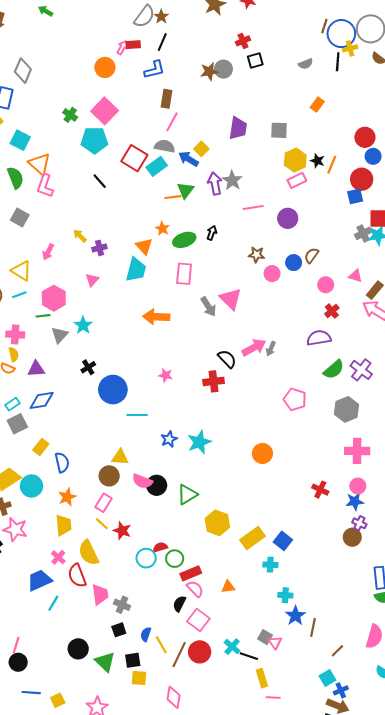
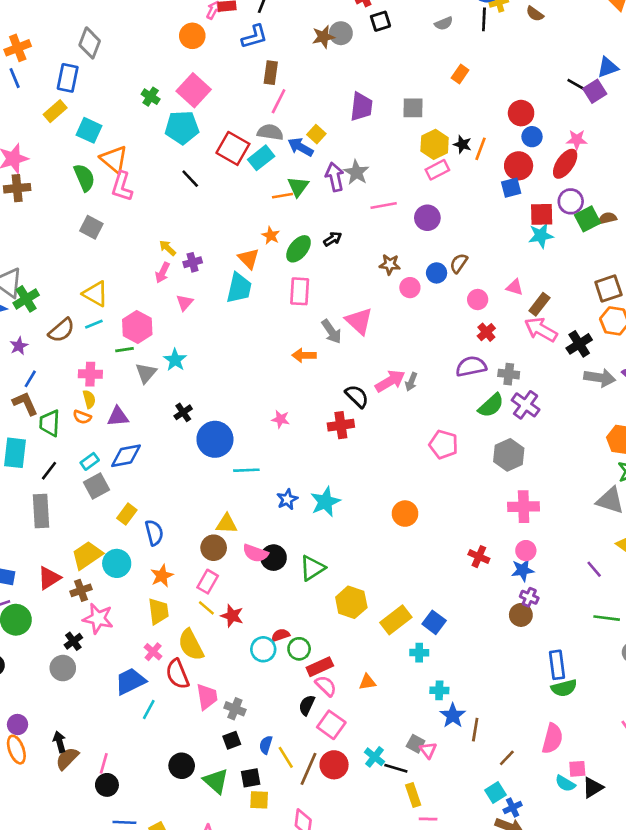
black arrow: (212, 233) -> (333, 239), turned 40
gray cross: (363, 233) -> (509, 374), moved, turned 35
green ellipse: (184, 240) -> (299, 249), turned -30
pink arrow: (48, 252) -> (162, 273), moved
orange arrow: (156, 317) -> (304, 355), moved, size x0.7

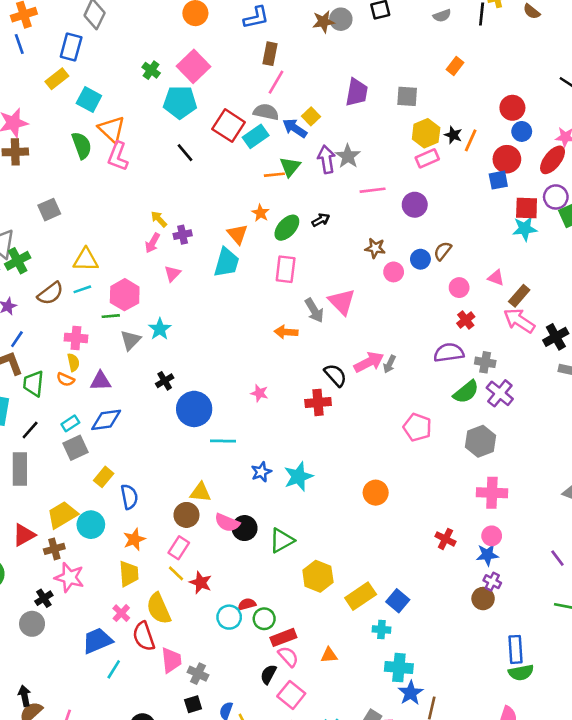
gray square: (91, 227) -> (49, 210), moved, turned 35
yellow triangle: (95, 294) -> (86, 260), turned -32
cyan cross: (439, 690) -> (399, 668), size x1.5

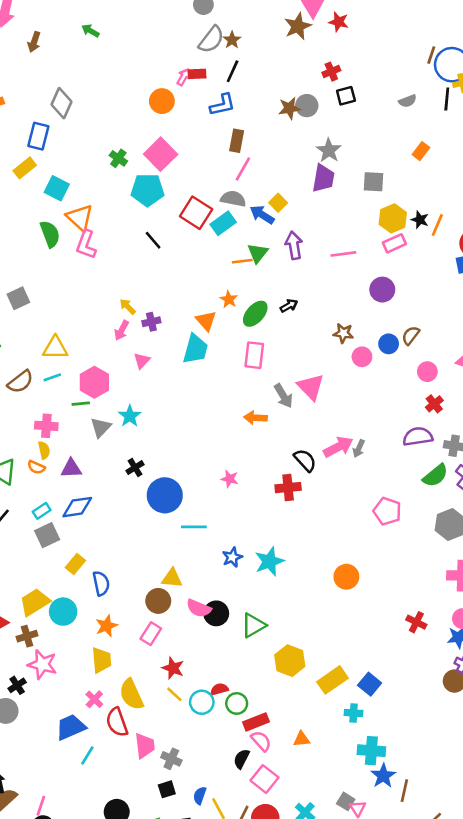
gray star: (348, 156) -> (329, 150), moved
pink line: (373, 190) -> (343, 254), moved
yellow line: (176, 573) -> (174, 694), moved

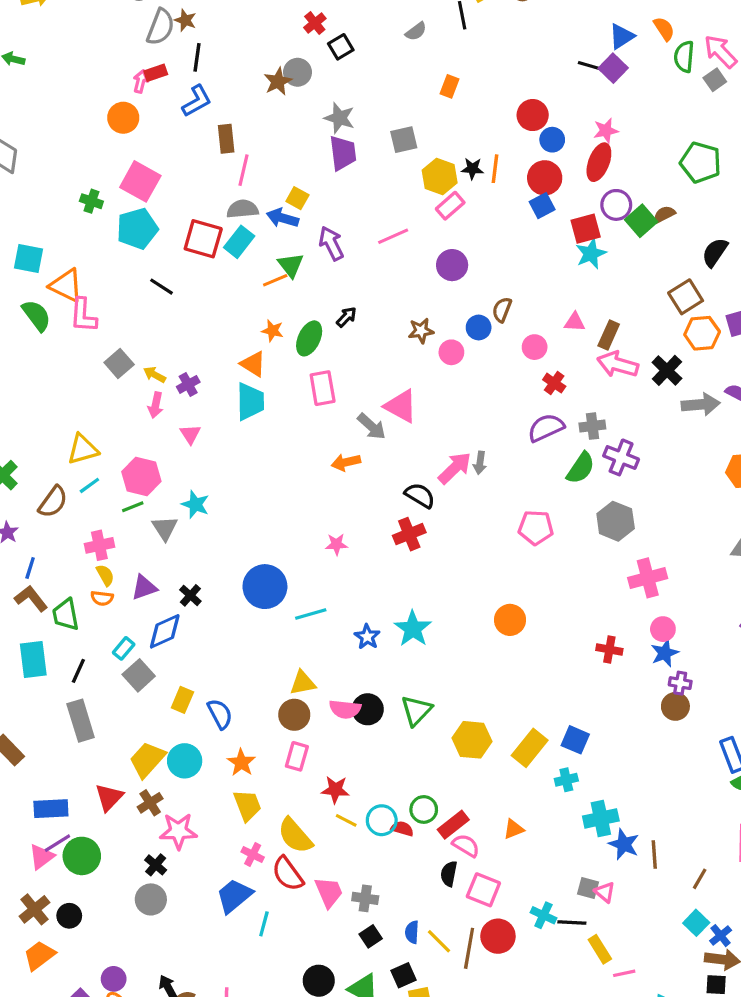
gray square: (18, 298) -> (119, 363), moved
black cross: (135, 468) -> (190, 595), moved
red semicircle: (219, 689) -> (402, 829), moved, turned 48

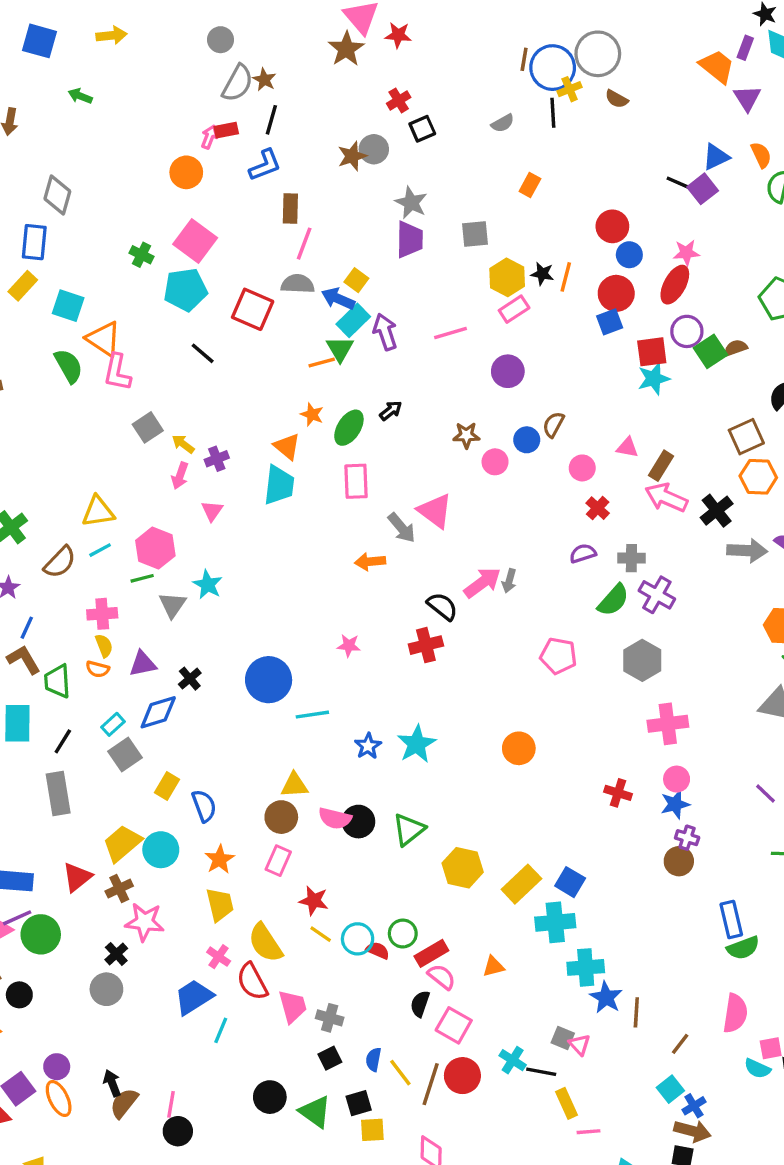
cyan rectangle: (239, 242) -> (353, 320), moved
purple semicircle: (546, 428) -> (583, 553), size x0.7
cyan cross: (566, 780) -> (555, 922), size x1.6

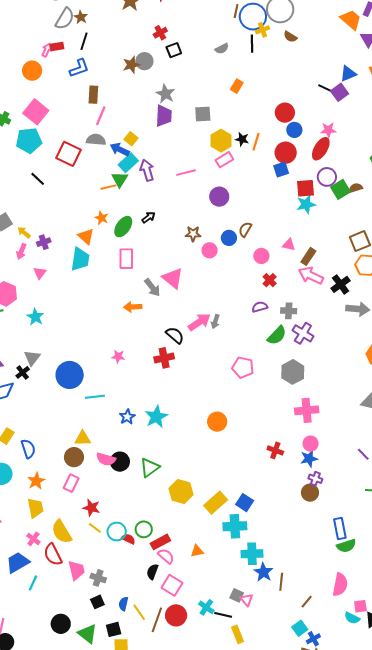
gray triangle: (173, 605) -> (32, 358), moved

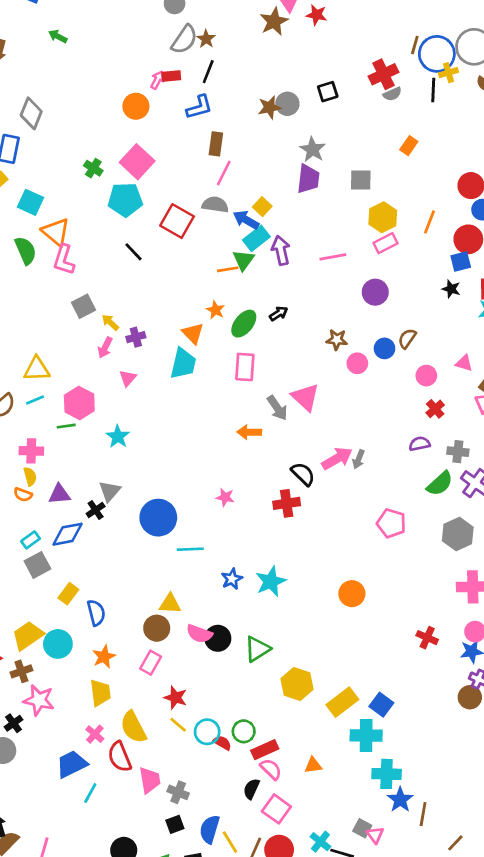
red cross: (160, 33) -> (383, 74), moved, size x1.5
black star: (242, 139) -> (451, 289), moved
blue semicircle: (123, 604) -> (210, 829), size x1.5

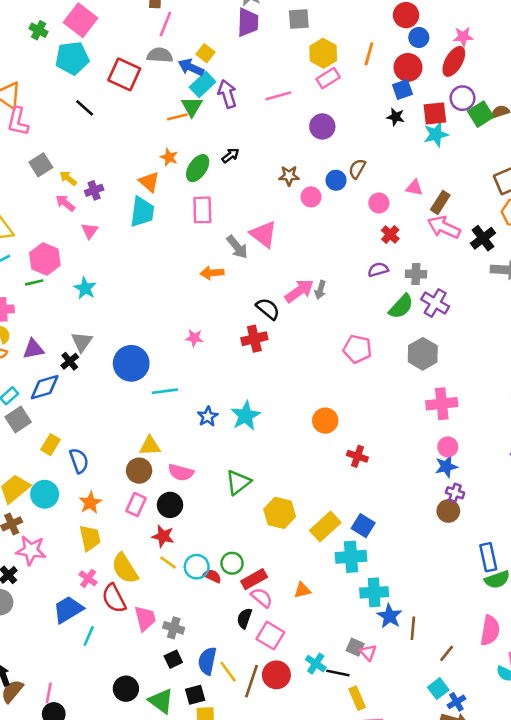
pink arrow: (105, 348) -> (65, 203), turned 108
black circle: (218, 638) -> (170, 505), moved
red cross: (427, 638) -> (357, 456), moved

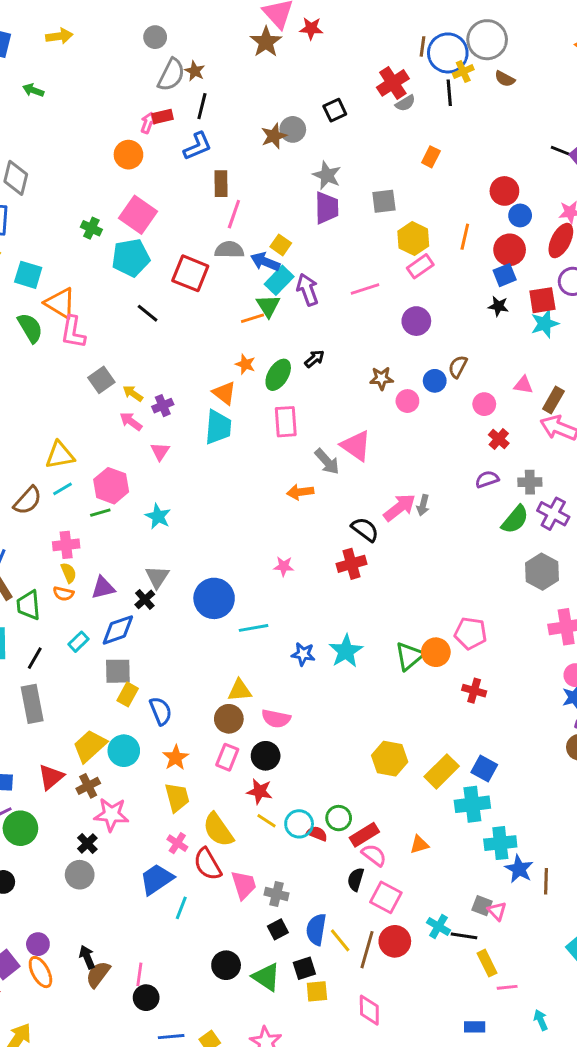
pink pentagon: (357, 349) -> (471, 633), moved
blue star: (208, 417) -> (303, 654), turned -30
gray square: (18, 419) -> (118, 671), moved, turned 35
green triangle: (238, 482) -> (409, 656), moved

